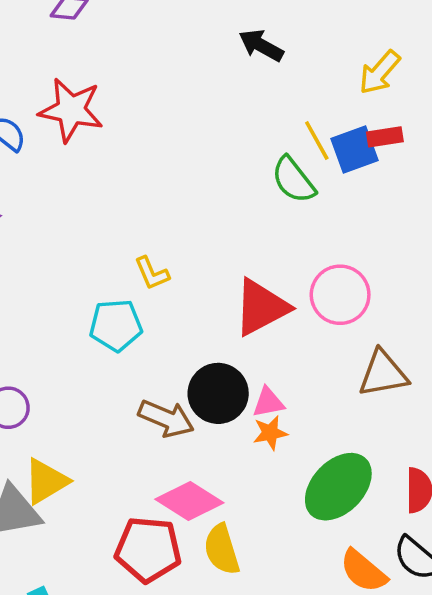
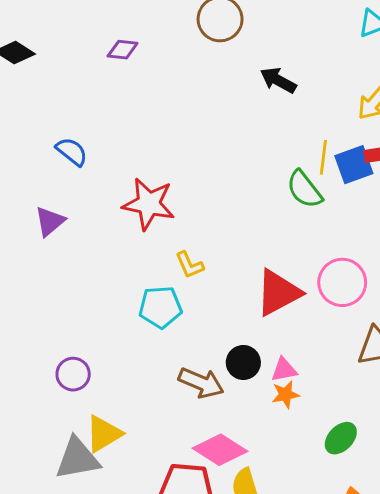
red star: (71, 110) -> (149, 204), moved
yellow line: (317, 140) -> (323, 157), turned 36
black circle: (218, 393) -> (243, 362), size x0.7
green ellipse: (338, 487) -> (341, 438), size x0.6

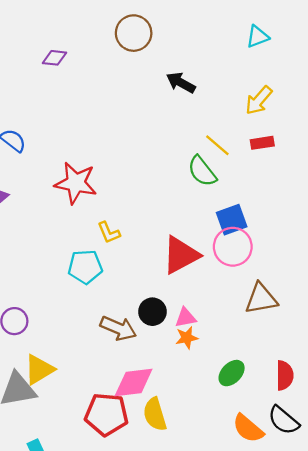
yellow line: (323, 157) -> (217, 145), turned -56
blue square: (354, 165) -> (232, 220), moved
pink diamond: (220, 450) -> (134, 382), turned -39

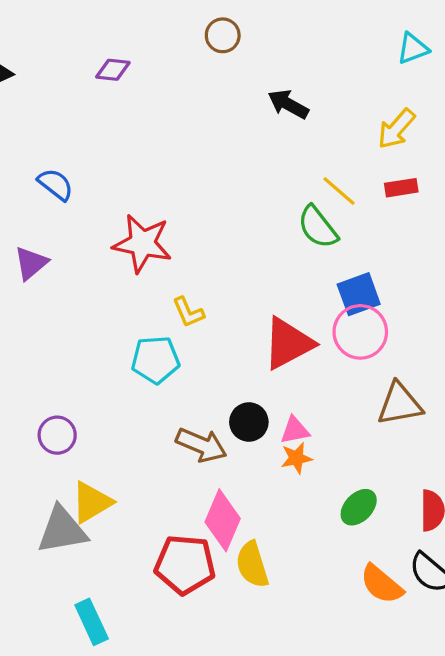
brown circle: (134, 33) -> (223, 35), size x0.7
cyan triangle: (258, 37) -> (413, 48), moved
pink diamond: (134, 382) -> (223, 520), turned -60

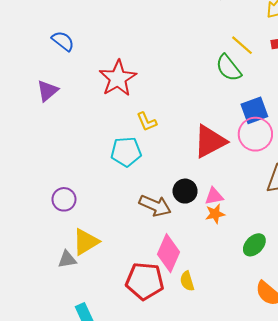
red star: (142, 243) -> (118, 78), turned 30
gray triangle: (62, 530) -> (67, 259), size x0.6
yellow semicircle: (252, 565) -> (187, 281), size x0.7

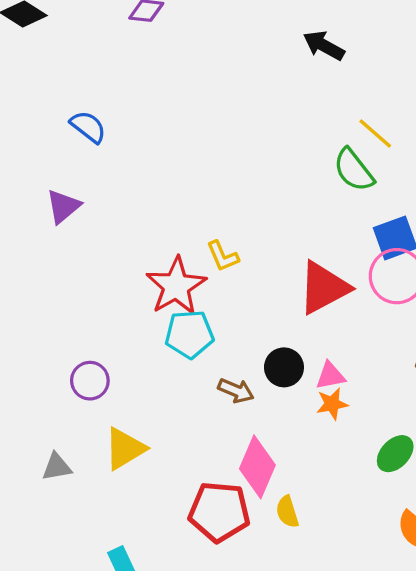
red star: (118, 78) -> (176, 286), moved
cyan pentagon: (126, 152) -> (189, 334), moved
brown arrow: (155, 206) -> (236, 391), size x0.7
gray triangle: (67, 259) -> (57, 467), moved

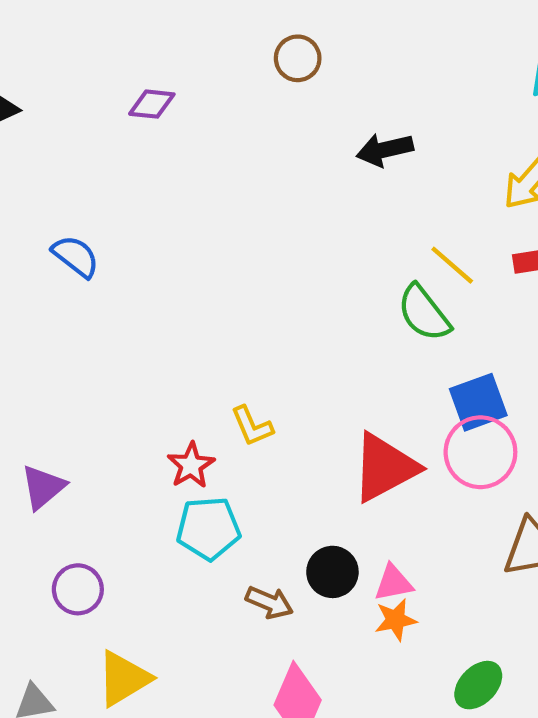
black arrow: (324, 46) -> (385, 150), turned -42
purple triangle: (63, 206) -> (43, 487), moved
red star: (176, 286) -> (191, 465), size x0.6

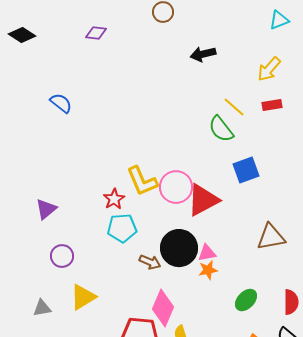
yellow L-shape: (252, 426) -> (142, 181), size x1.6
pink circle: (480, 452) -> (176, 187), moved
black circle: (332, 572) -> (179, 248), size x1.6

